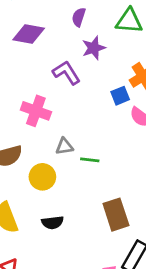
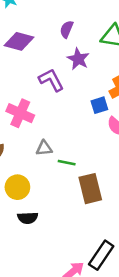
purple star: (94, 48) -> (78, 59), turned -30
yellow circle: (42, 177) -> (17, 187), moved
brown rectangle: (116, 215) -> (90, 189), moved

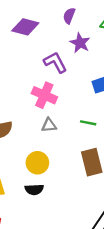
pink cross: (20, 113) -> (44, 95), moved
green line: (67, 163) -> (88, 123), moved
yellow circle: (17, 187) -> (37, 163), moved

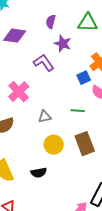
pink cross: (44, 95) -> (19, 92), moved, turned 30
yellow circle: (37, 163) -> (54, 145), moved

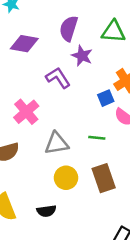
purple semicircle: (51, 22) -> (69, 28), size x1.5
gray triangle: (45, 117) -> (57, 143), size x1.5

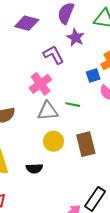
pink cross: (26, 112) -> (40, 84), moved
green line: (97, 138) -> (73, 105), moved

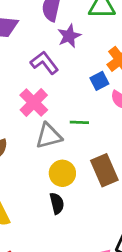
purple star: (76, 38) -> (69, 36), turned 30
black semicircle: (34, 168) -> (57, 203), moved, turned -91

